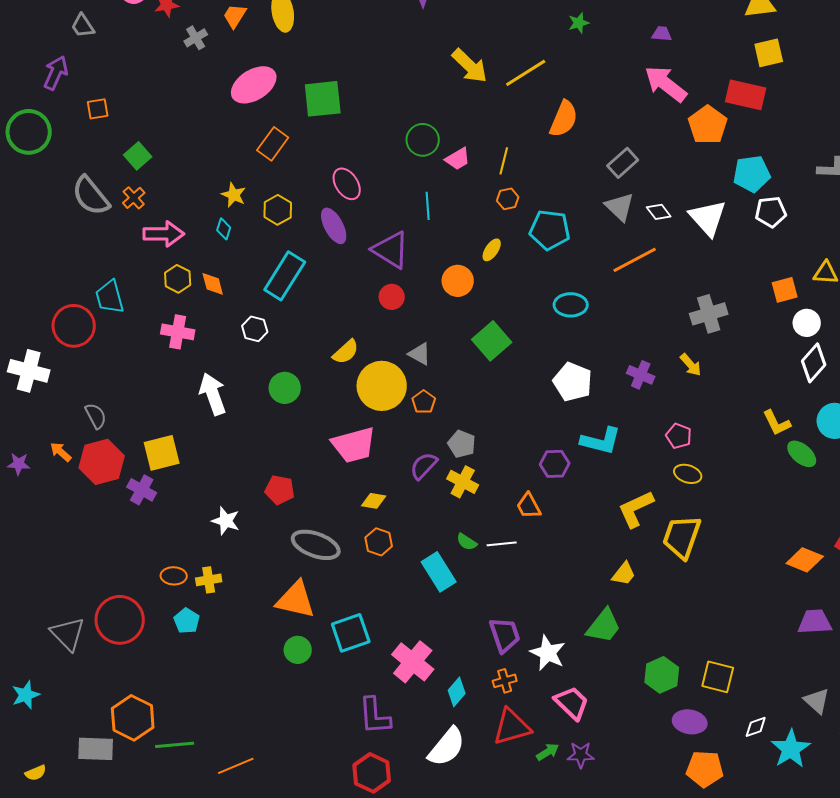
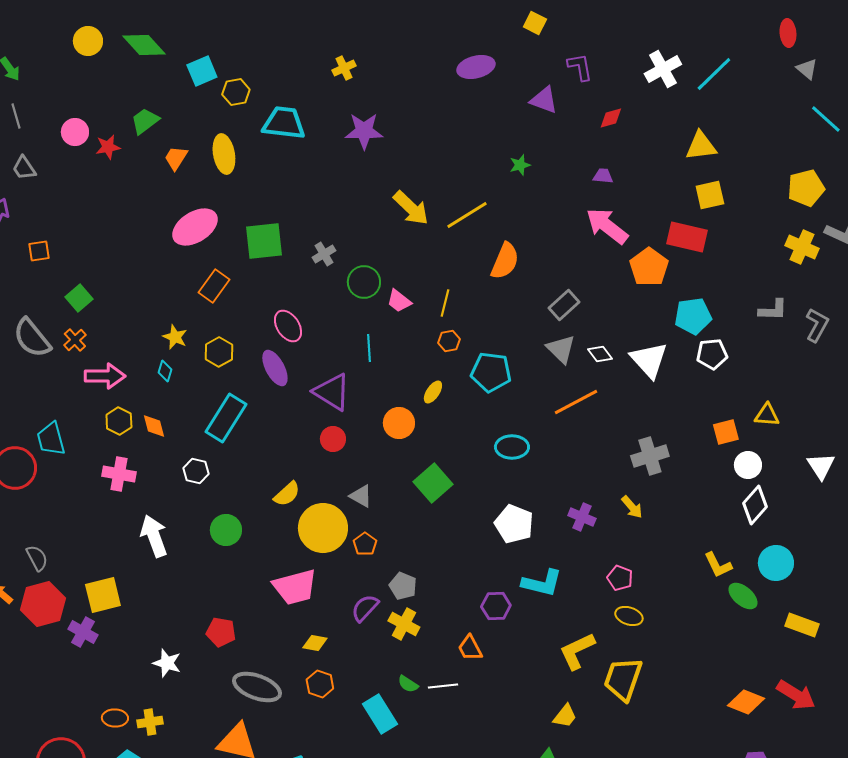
gray cross: (196, 38) -> (324, 254), moved
pink trapezoid: (458, 159) -> (399, 301), turned 68

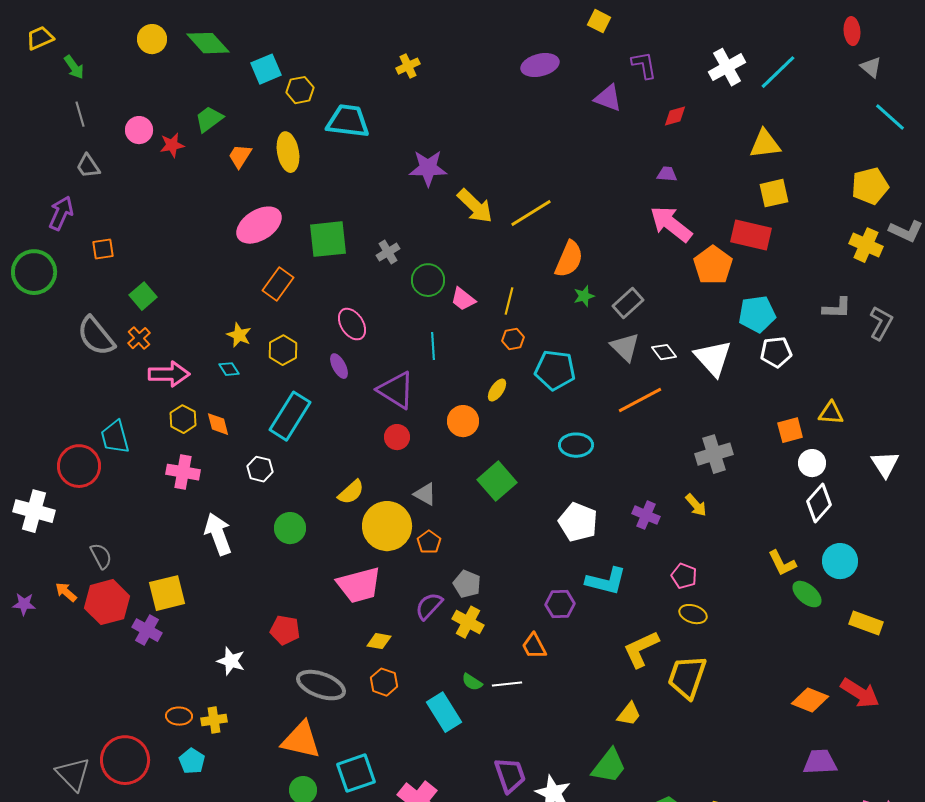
purple star: (364, 131) -> (428, 168), moved
green star: (520, 165) -> (584, 296), moved
purple ellipse: (275, 368) -> (339, 366), size x0.7
cyan diamond: (165, 371) -> (229, 369), turned -50

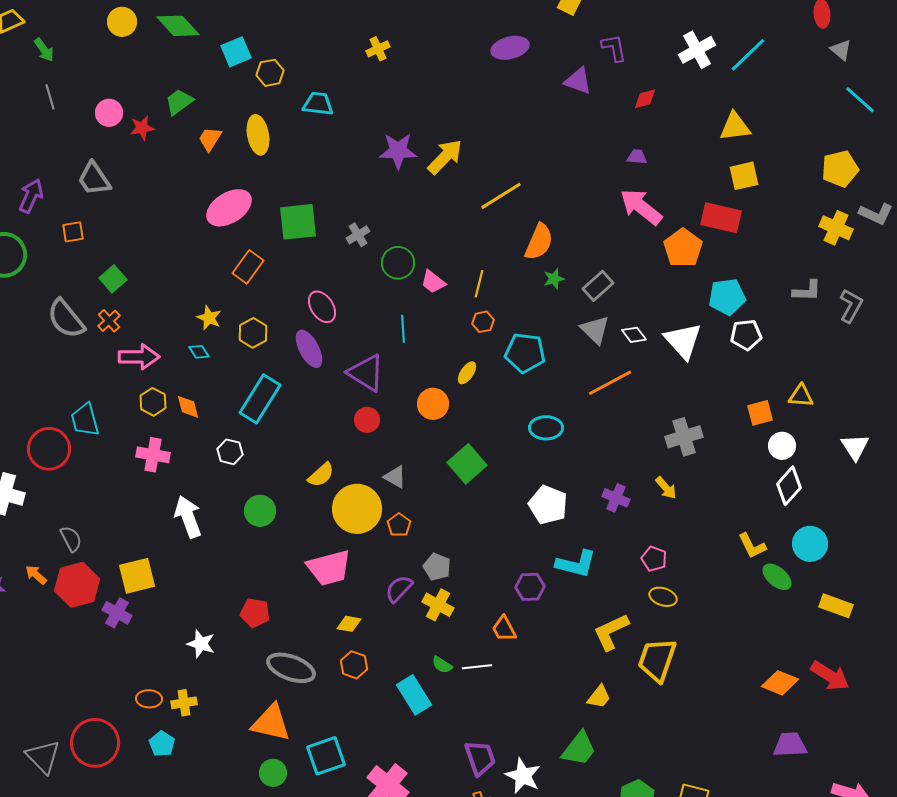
cyan trapezoid: (348, 121) -> (318, 104), size x0.7
gray trapezoid: (88, 166) -> (94, 179), moved, size x1.4
yellow arrow: (475, 206) -> (445, 157), moved, turned -90
purple ellipse: (339, 366) -> (309, 349), size x1.5

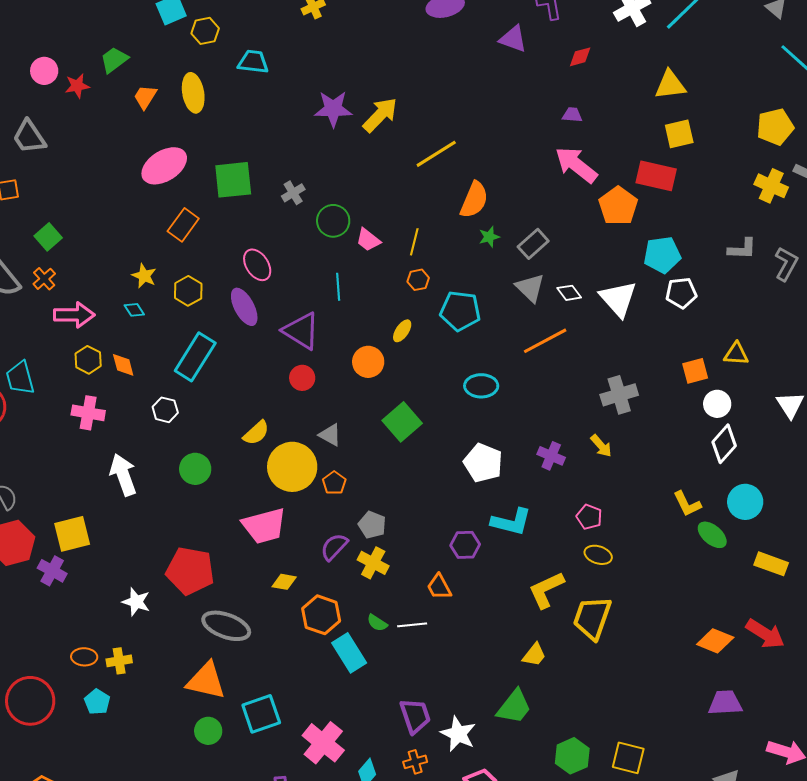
red pentagon: (255, 613) -> (190, 571), size x1.6
orange hexagon: (354, 665) -> (321, 615), moved, size x1.4

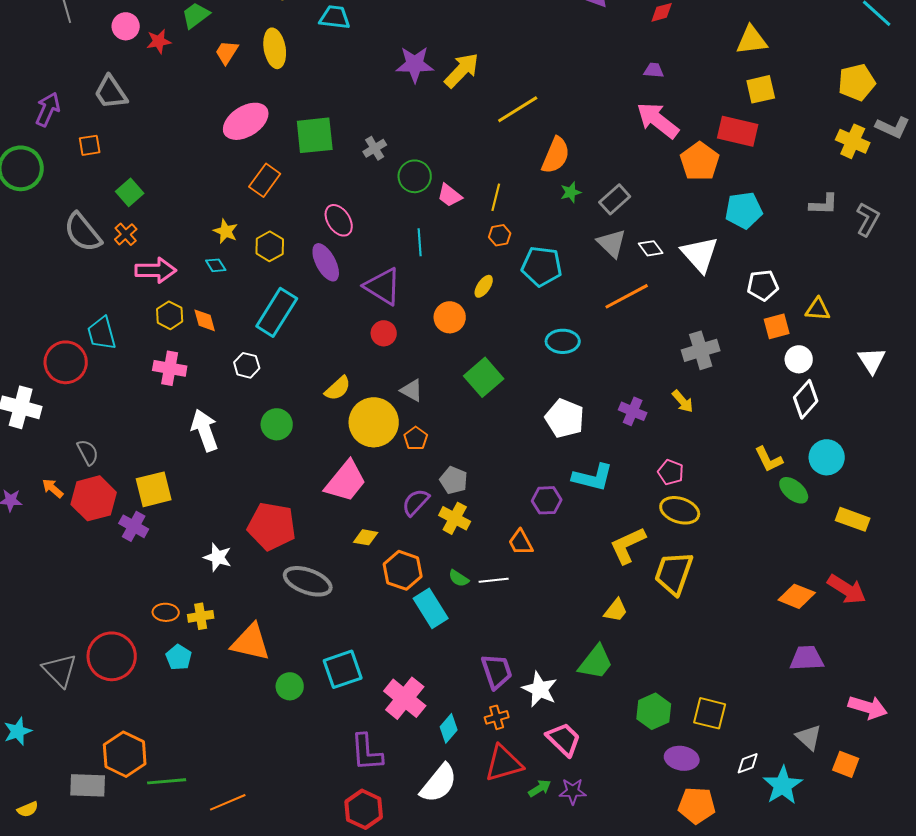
white pentagon: (681, 293) -> (763, 285), moved
pink trapezoid: (264, 526) -> (346, 481), turned -36
yellow ellipse: (598, 555) -> (680, 510), size x1.4
orange triangle: (206, 681) -> (251, 642), moved

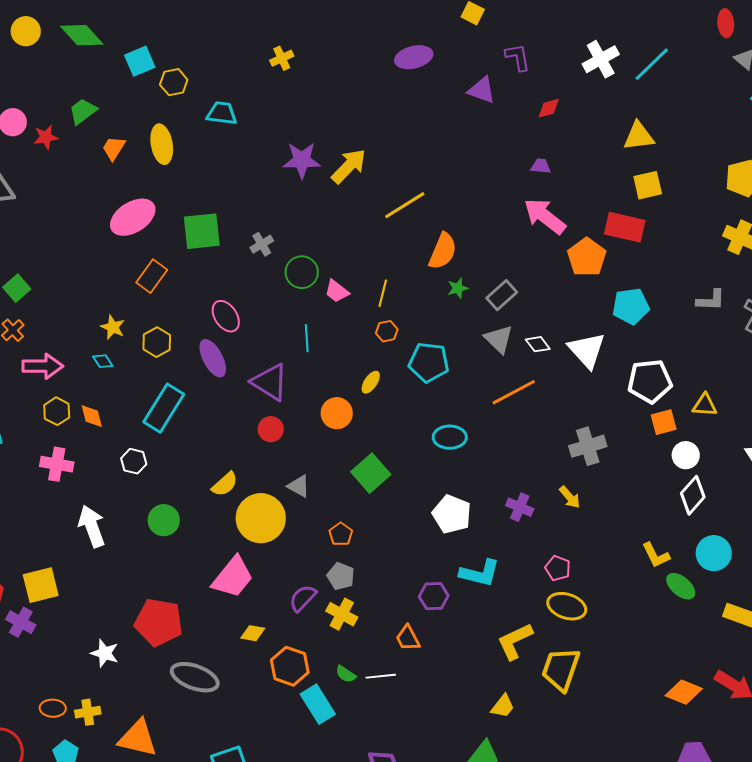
white pentagon: (763, 285) -> (650, 381), size x1.4
orange pentagon: (416, 438) -> (341, 534), moved

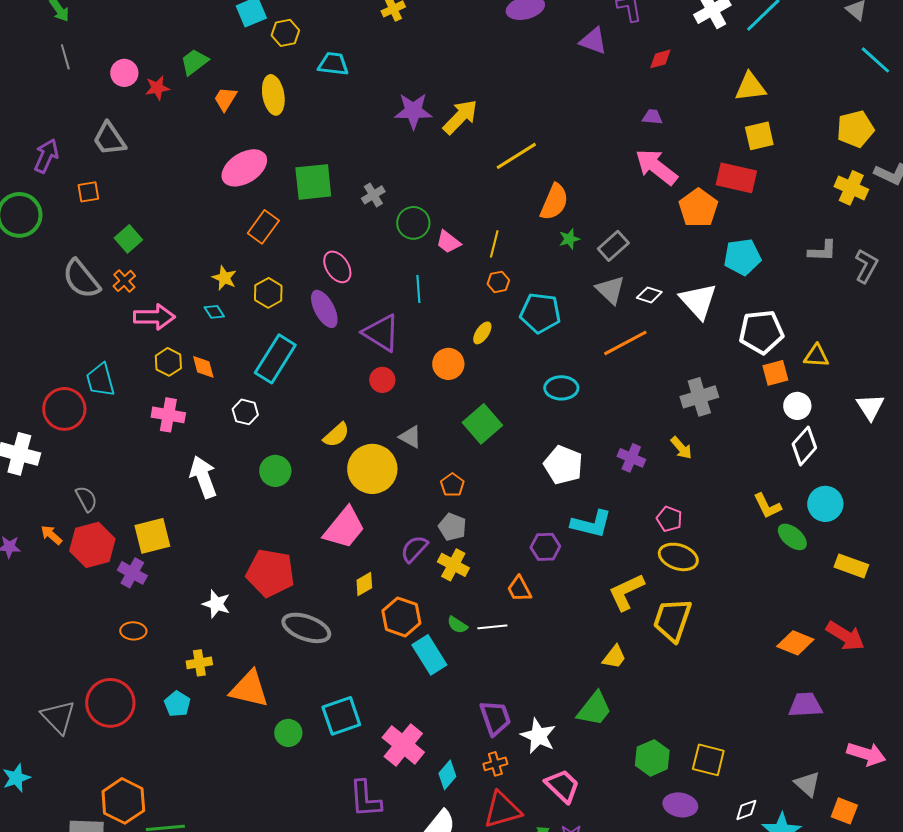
white diamond: (538, 344) -> (649, 295), turned -35
yellow diamond: (253, 633) -> (364, 584), turned -40
orange ellipse: (53, 708) -> (133, 631), moved

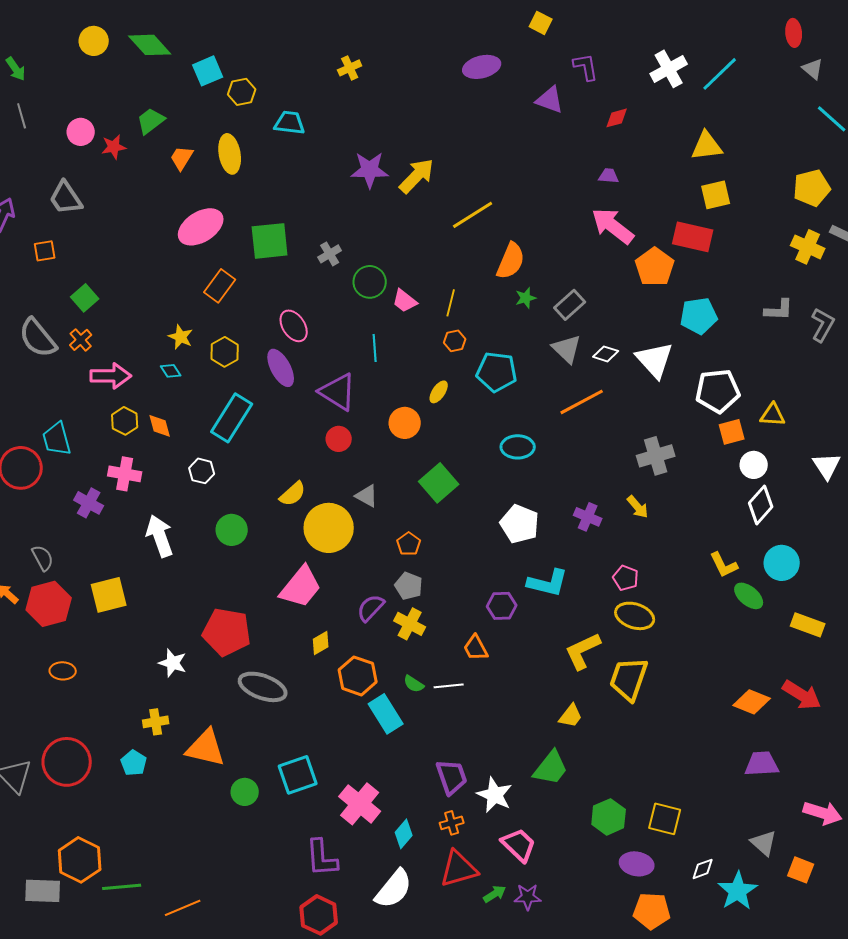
purple cross: (132, 573) -> (89, 503), moved
orange ellipse: (133, 631) -> (63, 671), moved

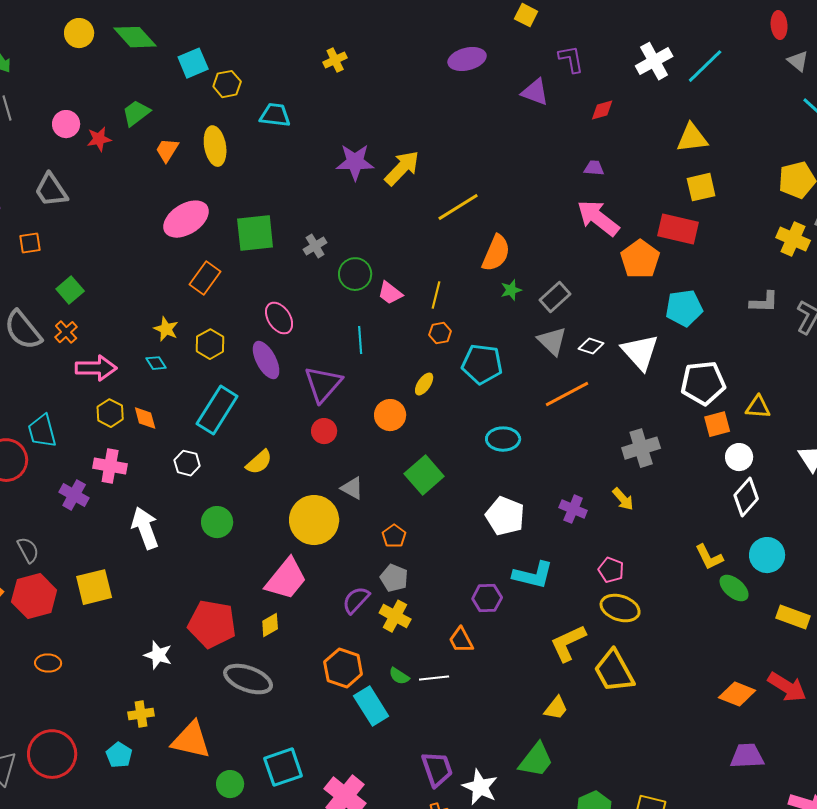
purple triangle: (338, 392) -> (323, 384), turned 39
yellow semicircle: (293, 494) -> (259, 462), moved
yellow diamond: (321, 643) -> (270, 625), moved
yellow trapezoid: (629, 679) -> (614, 671), turned -48

